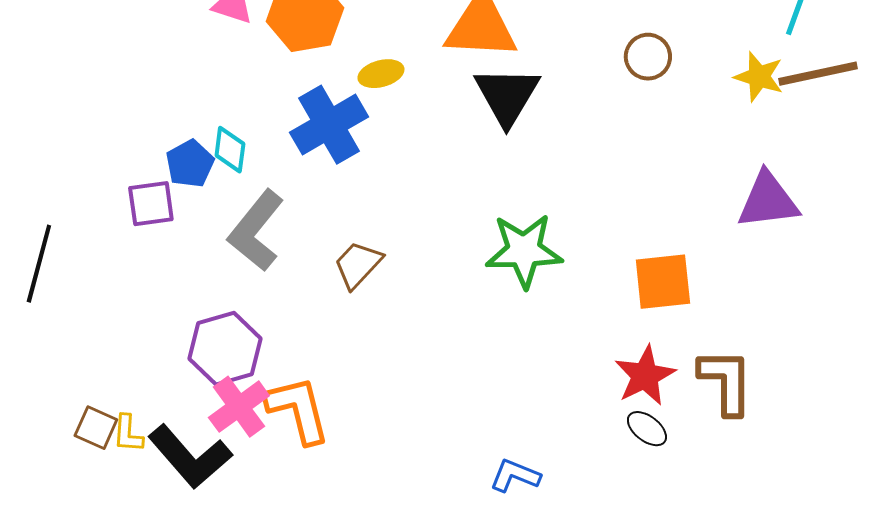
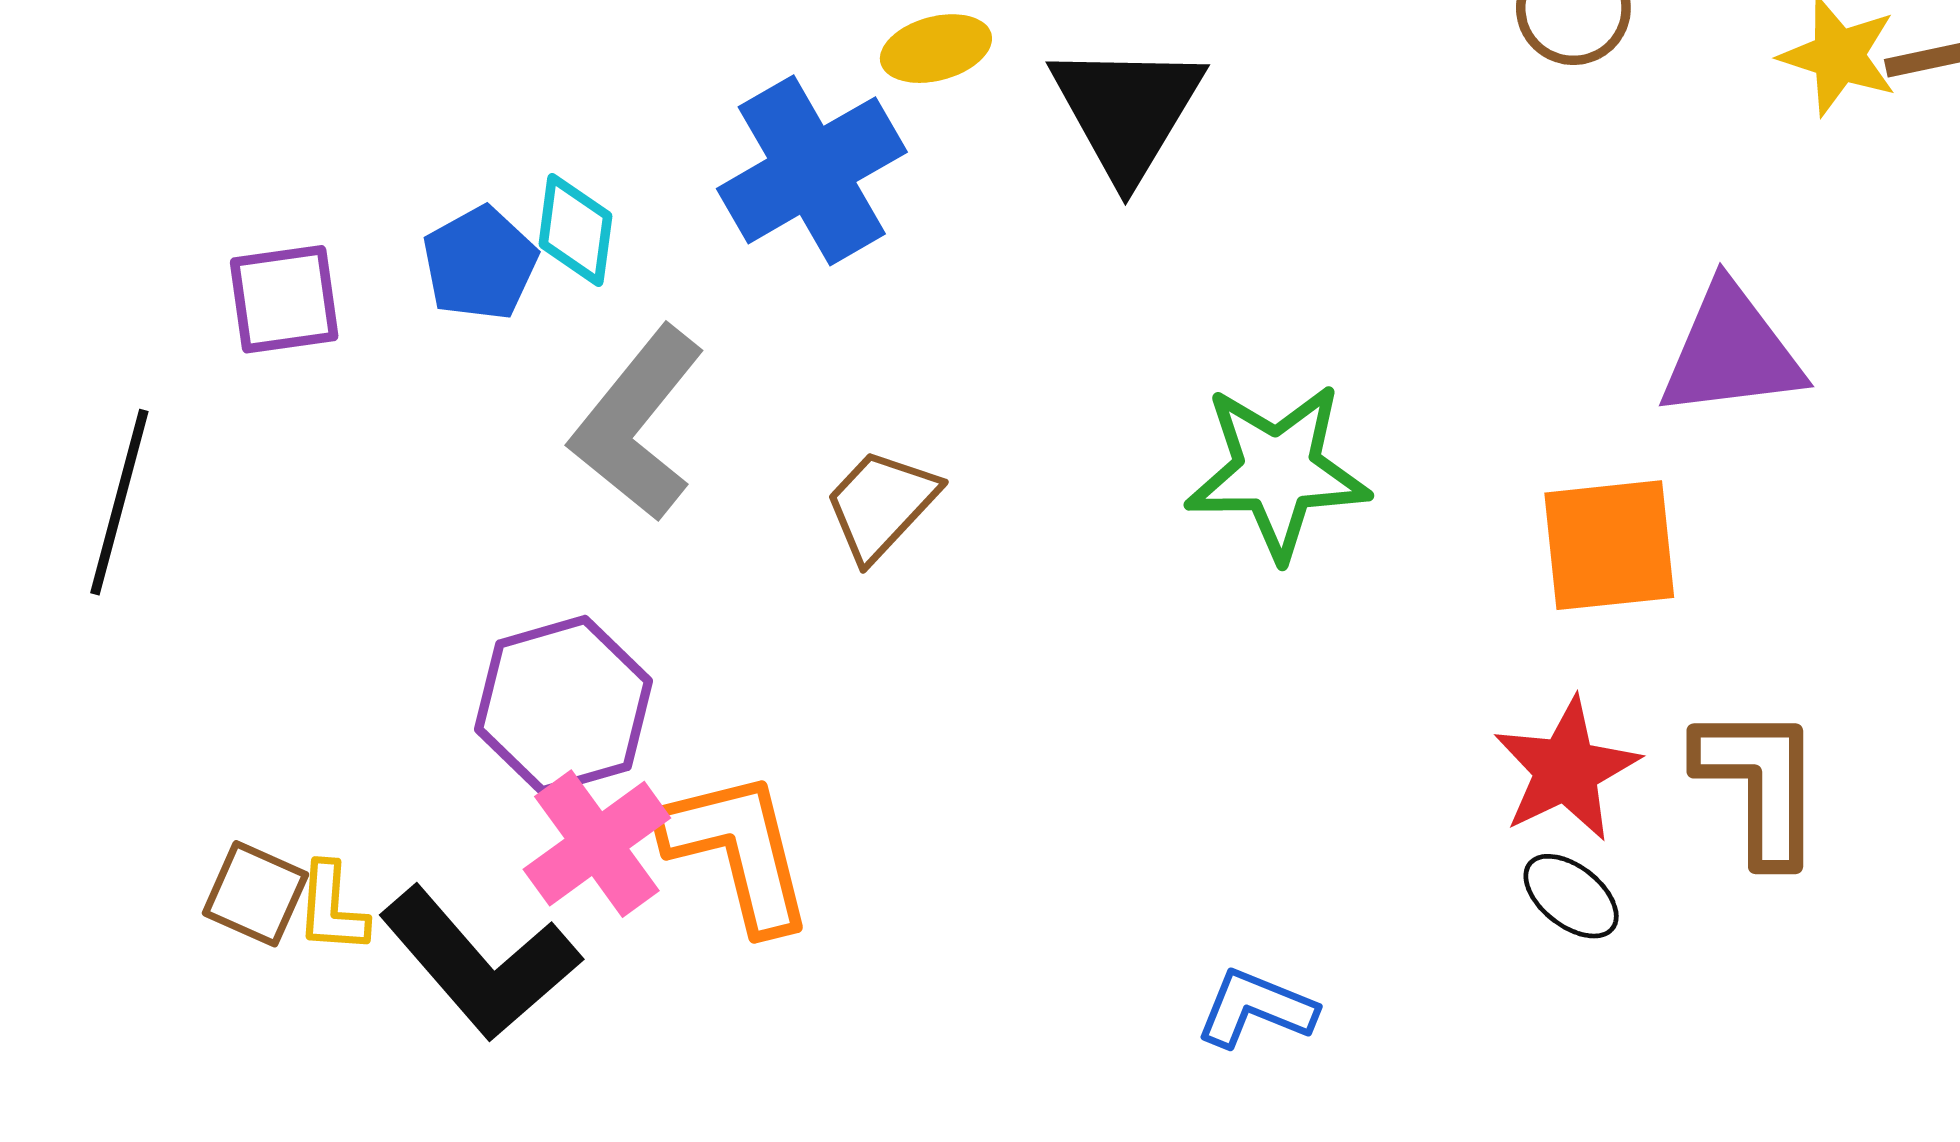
black triangle: (507, 96) -> (1127, 111), moved
purple triangle: (768, 201) -> (1731, 352), moved
purple square: (151, 204) -> (284, 299), moved

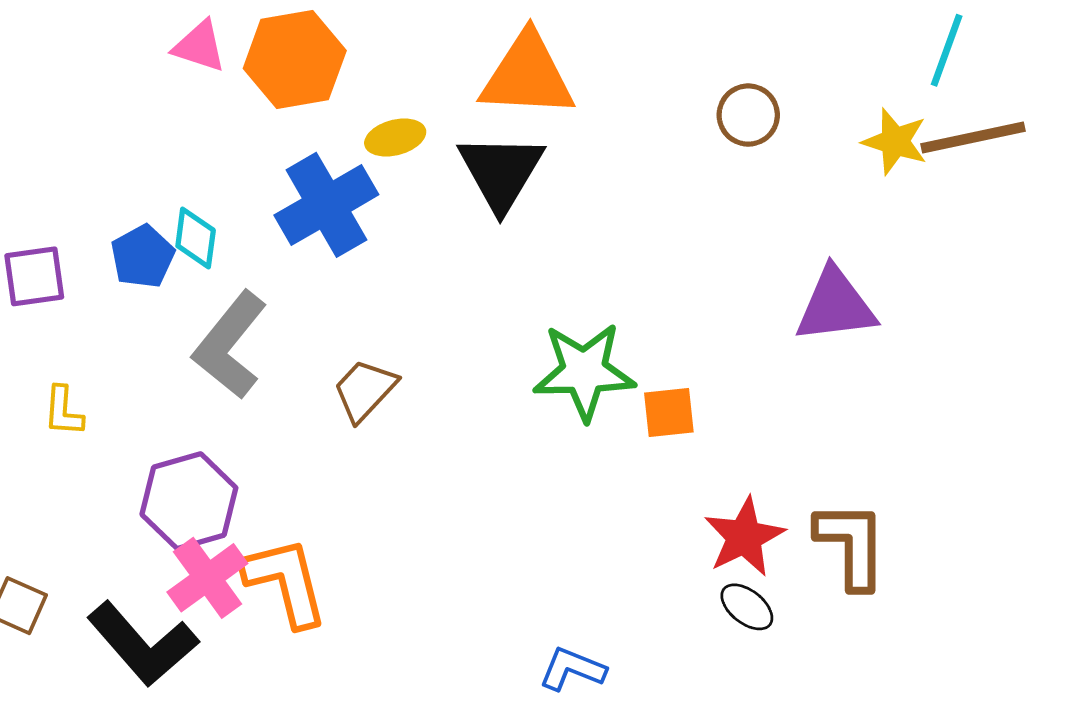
orange square: (1609, 545) -> (669, 413), moved, size x0.7
yellow L-shape: (332, 908) -> (63, 411), moved

